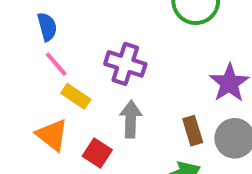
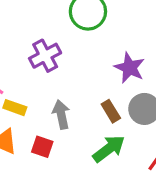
purple cross: (125, 64) -> (45, 56), moved, turned -32

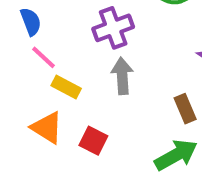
gray arrow: (61, 114) -> (122, 76), moved

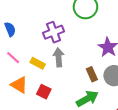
pink line: (44, 57) -> (13, 58), moved
yellow rectangle: (66, 87) -> (38, 63), moved

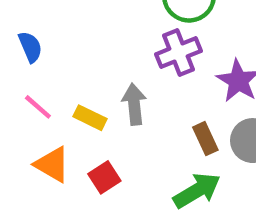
purple cross: (54, 32) -> (178, 53), moved
red square: (44, 92) -> (104, 177), turned 32

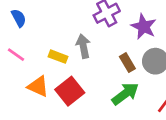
pink line: (38, 107) -> (16, 55), moved
red square: (104, 177) -> (70, 91), size x1.5

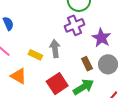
red square: (70, 91) -> (57, 84), moved

